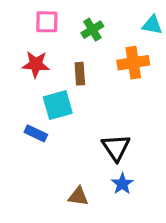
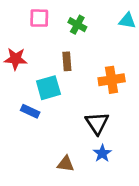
green cross: (92, 30) -> (77, 25), turned -30
orange cross: (133, 63) -> (112, 80), moved
red star: (36, 64) -> (16, 59), moved

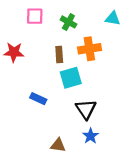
orange cross: (112, 80) -> (89, 49), moved
cyan square: (48, 88) -> (71, 78), moved
blue rectangle: (30, 111) -> (38, 99), moved

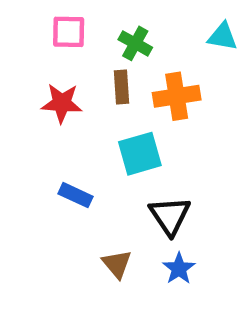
red star: (14, 52) -> (62, 103), moved
brown rectangle: (59, 55) -> (121, 87), moved
brown triangle: (58, 145) -> (117, 264), moved, turned 42

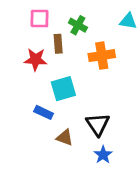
brown rectangle: (121, 87) -> (58, 44), moved
cyan square: (140, 154) -> (63, 89), moved
brown triangle: (117, 264) -> (65, 138), moved, turned -30

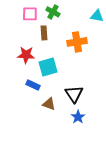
green cross: (78, 25) -> (53, 12), moved
red star: (36, 60) -> (26, 55), moved

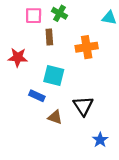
red star: (26, 55) -> (18, 57), moved
cyan square: (48, 67) -> (54, 75), turned 30
blue star: (78, 117) -> (100, 140), moved

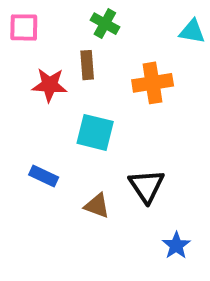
pink square: (34, 16) -> (24, 27), moved
red star: (18, 57) -> (50, 85), moved
blue rectangle: (37, 96) -> (44, 176), moved

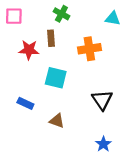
black triangle: (147, 186) -> (102, 100), moved

